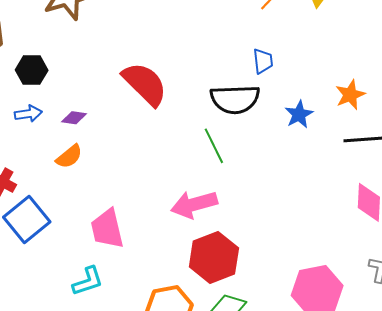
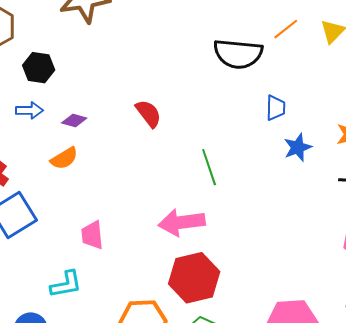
blue trapezoid: (263, 61) -> (276, 108), moved
red semicircle: (145, 84) -> (148, 113), moved, size x0.6
black semicircle: (235, 99) -> (238, 54), moved
pink trapezoid: (107, 229) -> (92, 235), size x0.7

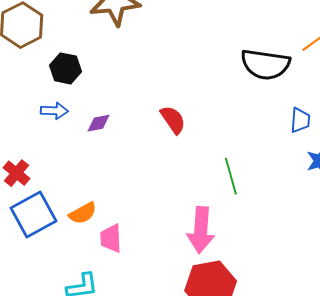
purple diamond: (74, 121) -> (98, 123), turned -30
orange semicircle: (64, 158) -> (83, 213), moved
pink arrow: (182, 222) -> (201, 230), turned -81

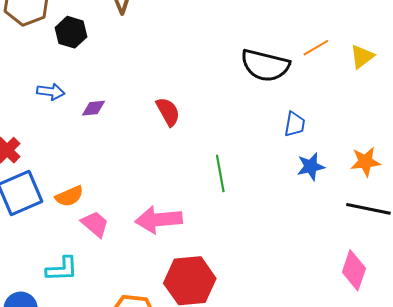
black hexagon: (65, 68) -> (71, 32), moved
pink arrow: (201, 230) -> (159, 220), moved, turned 75
pink trapezoid: (111, 238) -> (95, 224), turned 128

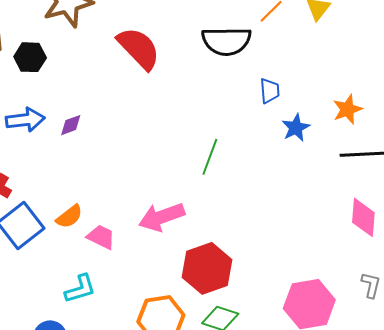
blue arrow: (51, 92) -> (25, 120), size x1.4
red semicircle: (168, 112) -> (139, 48), moved, size x1.6
green line: (220, 173) -> (210, 157), turned 45

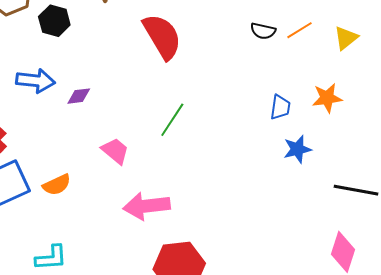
black semicircle: (226, 41) -> (263, 31), moved, size x0.5
orange star: (347, 109) -> (327, 98), moved
green line: (210, 157) -> (172, 120), moved
pink trapezoid: (101, 237) -> (115, 151), moved

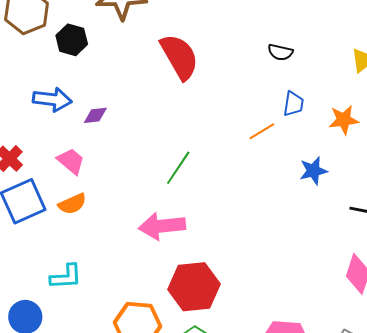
orange line: (300, 30) -> (262, 131), moved
blue trapezoid: (280, 107) -> (293, 104), moved
green line: (172, 120) -> (178, 168), moved
pink trapezoid: (115, 151) -> (71, 161), moved

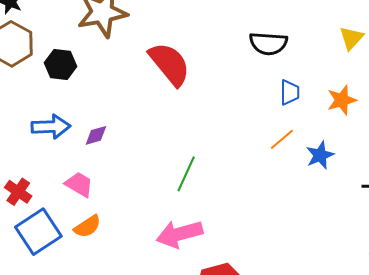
black semicircle: (280, 52) -> (268, 43), size x1.5
orange line: (262, 131) -> (282, 139), moved

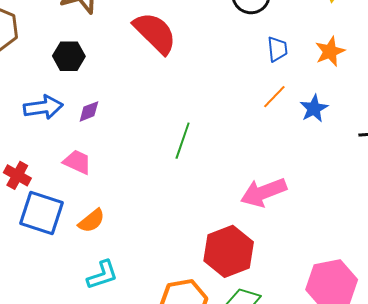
black hexagon: (61, 65) -> (69, 56), moved
orange semicircle: (87, 226) -> (92, 221), moved
blue square: (38, 232) -> (41, 213), turned -33
pink arrow: (179, 234) -> (264, 192), moved

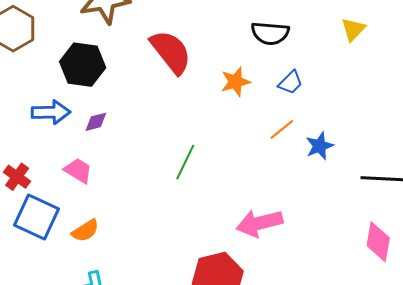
blue trapezoid: (277, 49) -> (290, 83), turned 44
orange star: (330, 51) -> (235, 82), moved
black hexagon: (69, 56) -> (83, 65), size x1.4

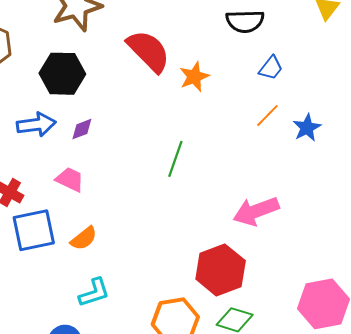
orange star: (235, 82) -> (194, 77), moved
blue square: (37, 217) -> (34, 230), turned -30

